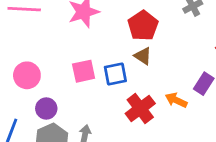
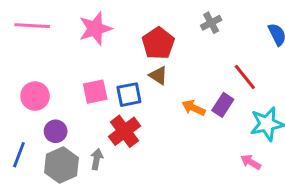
orange arrow: (176, 100) -> (194, 108), moved
red cross: (140, 108) -> (125, 131), moved

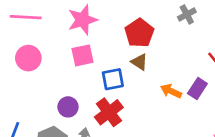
pink square: (95, 92) -> (83, 55), moved
pink circle: (35, 96) -> (28, 58), moved
purple circle: (56, 131) -> (68, 107), moved

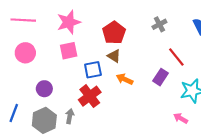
gray cross: (187, 14) -> (159, 24), moved
orange arrow: (171, 91) -> (125, 79), moved
purple circle: (68, 107) -> (44, 89), moved

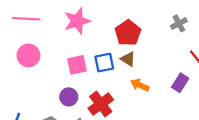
pink square: (69, 51) -> (77, 65), moved
blue square: (93, 70) -> (104, 63), moved
purple circle: (44, 89) -> (69, 97), moved

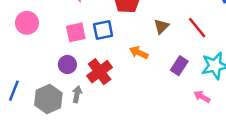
brown triangle: (128, 59) -> (161, 26), moved, turned 42
purple rectangle: (180, 83) -> (179, 66), moved

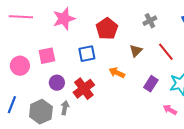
pink circle: (27, 23) -> (20, 66), moved
pink square: (76, 32) -> (47, 56), moved

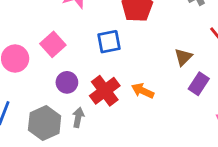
brown triangle: (136, 51) -> (183, 57), moved
pink square: (47, 56) -> (53, 44), turned -30
orange arrow: (117, 73) -> (143, 91), moved

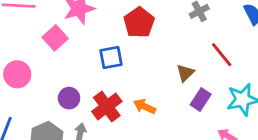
pink square: (53, 44) -> (55, 38), moved

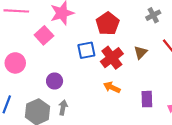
brown triangle: (185, 73) -> (141, 52), moved
purple rectangle: (201, 100) -> (147, 99), moved, turned -35
red cross: (107, 107) -> (112, 58), moved

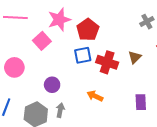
red pentagon: (108, 24) -> (88, 30), moved
red cross: (112, 58) -> (107, 62), turned -35
orange arrow: (112, 87) -> (95, 96), moved

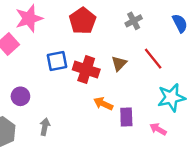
red pentagon: (88, 30) -> (83, 21), moved
orange arrow: (95, 96) -> (103, 104), moved
gray arrow: (60, 110) -> (45, 127), moved

